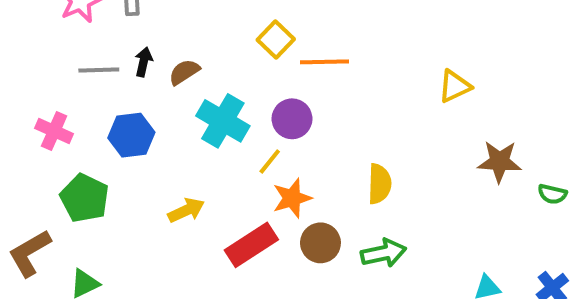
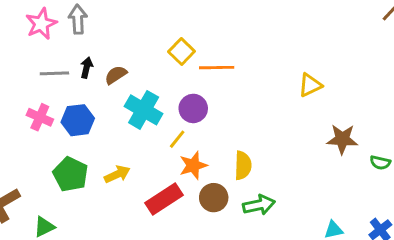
pink cross: (54, 131) -> (40, 117), moved
yellow semicircle: (379, 184) -> (243, 165), moved
green pentagon: (85, 198) -> (70, 174), moved

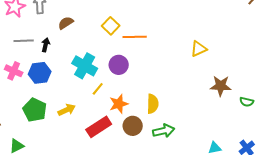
black arrow: (87, 68) -> (46, 45), moved
brown semicircle: (116, 75) -> (66, 23), moved
yellow line: (177, 139) -> (98, 89), moved

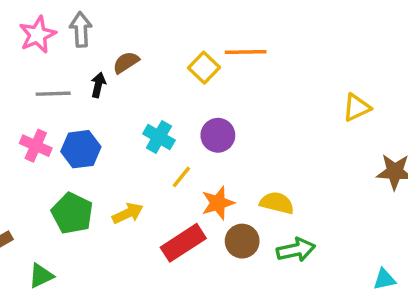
orange line: (135, 37) -> (246, 52), moved
black arrow: (46, 45) -> (98, 85), moved
cyan cross: (85, 66) -> (159, 137), size x0.7
yellow semicircle: (153, 104) -> (277, 203), turned -78

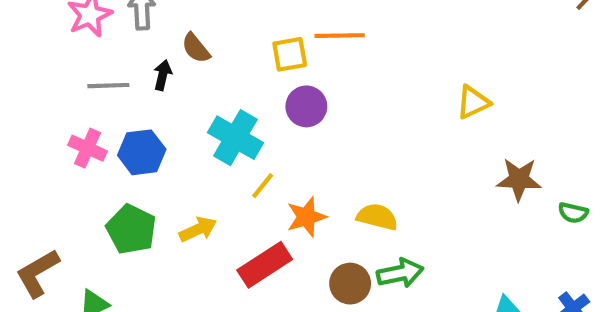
brown semicircle: (126, 62) -> (196, 48), turned -96
yellow square: (204, 68) -> (290, 54), turned 36
purple circle: (218, 135) -> (306, 106), moved
cyan cross: (159, 137) -> (235, 138), size x1.4
brown circle: (242, 241) -> (350, 284), moved

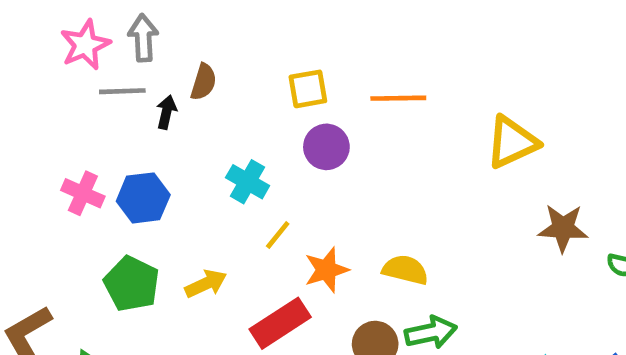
orange line: (340, 36) -> (398, 98), moved
brown semicircle: (196, 48) -> (204, 82), turned -124
gray line: (108, 86) -> (122, 91), moved
yellow triangle: (473, 102) -> (512, 142), size x1.4
cyan cross: (235, 138) -> (248, 182), size x0.7

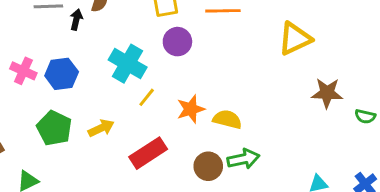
cyan cross: (248, 182) -> (128, 64), size x1.4
orange star: (326, 270) -> (191, 109), moved

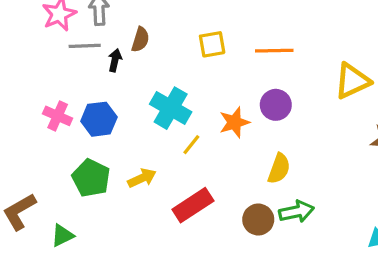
purple circle: (177, 42) -> (276, 105), moved
orange star: (191, 109) -> (234, 122), moved
yellow semicircle: (227, 119) -> (279, 169), turned 96

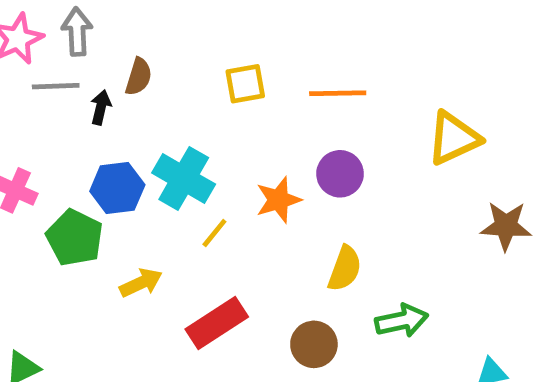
blue hexagon: (99, 119) -> (117, 188), moved
green pentagon: (91, 178) -> (75, 238), moved
green arrow: (296, 212) -> (402, 321), moved

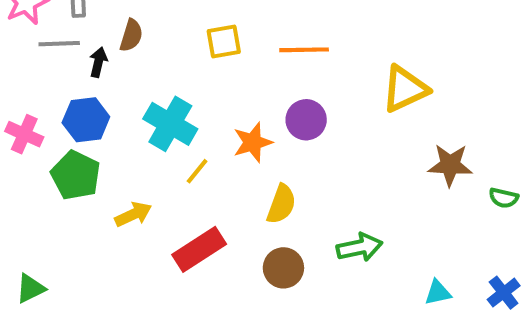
blue hexagon: (117, 188) -> (86, 120), moved
yellow semicircle: (345, 269) -> (281, 204), moved

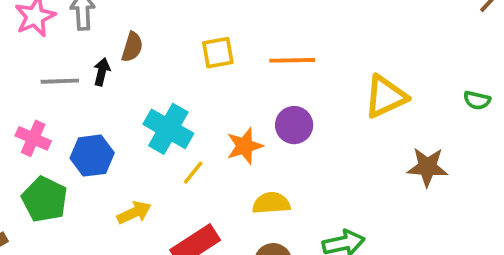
gray line: (59, 44) -> (60, 81), moved
blue hexagon: (86, 120) -> (92, 156), moved
green pentagon: (76, 175) -> (45, 199), moved
green semicircle: (504, 198) -> (477, 100), moved
yellow semicircle: (281, 204) -> (271, 203), turned -114

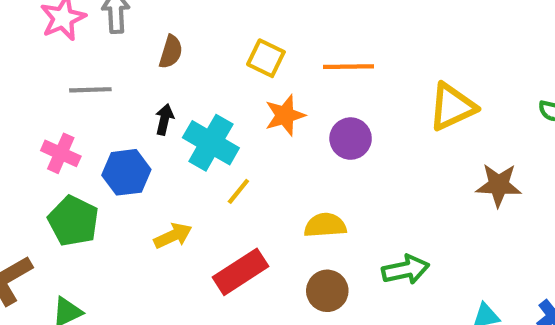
yellow square: (218, 53) -> (266, 58), turned 36
black arrow: (102, 72) -> (164, 119), moved
orange star: (245, 146) -> (285, 115), moved

